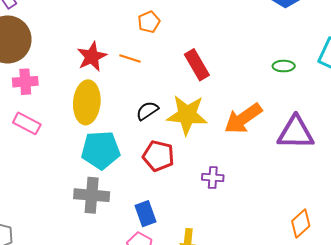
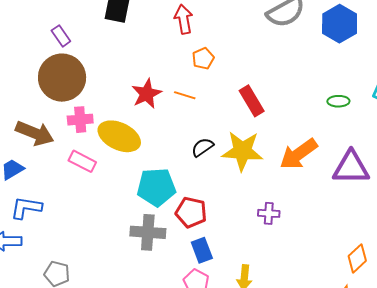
yellow ellipse: (87, 102) -> (119, 136), moved, turned -69
red pentagon: (158, 156) -> (191, 212), moved

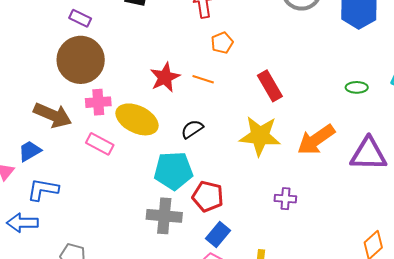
purple rectangle: (61, 36) -> (80, 18), turned -30
black semicircle: (202, 147) -> (192, 129), moved
blue rectangle: (202, 250) -> (218, 235), turned 60

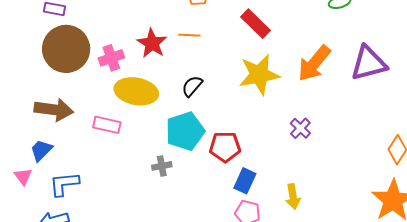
pink cross: (98, 102) -> (111, 58), moved
purple cross: (285, 199) -> (300, 128), turned -35
gray cross: (164, 216) -> (162, 166), moved, size x0.6

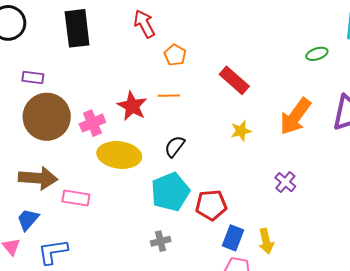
yellow star: (259, 75) -> (241, 131), size x0.5
pink rectangle: (107, 125) -> (76, 198), moved
gray cross: (162, 166) -> (161, 241), moved
yellow arrow: (293, 197) -> (266, 241), moved

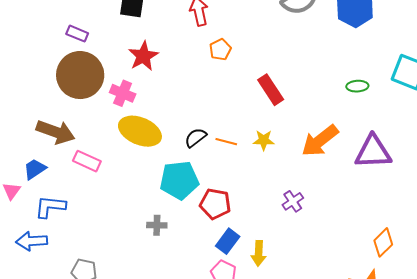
orange line: (169, 96) -> (226, 142), moved
red star: (132, 106) -> (143, 56), moved
pink cross: (92, 123) -> (123, 93), turned 30

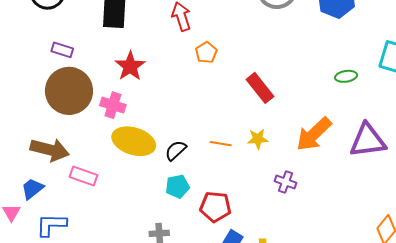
black semicircle: (196, 138) -> (176, 150), moved
cyan pentagon: (179, 180) -> (177, 186), size x0.6
purple cross: (293, 201) -> (286, 182), moved, turned -30

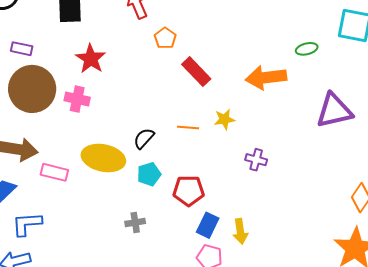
red rectangle: (260, 88) -> (196, 72), moved
orange arrow: (314, 134) -> (266, 78), moved, turned 42
yellow ellipse: (134, 141) -> (103, 158), moved

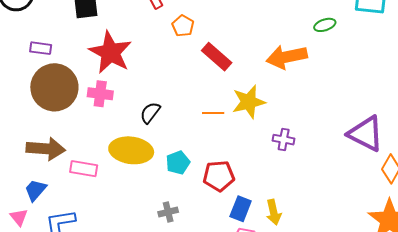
red star: (91, 59) -> (110, 52), size x1.4
purple triangle: (334, 111) -> (366, 134), moved, turned 45
yellow star: (224, 119) -> (249, 102), size x1.6
black semicircle: (144, 138) -> (150, 113), moved

